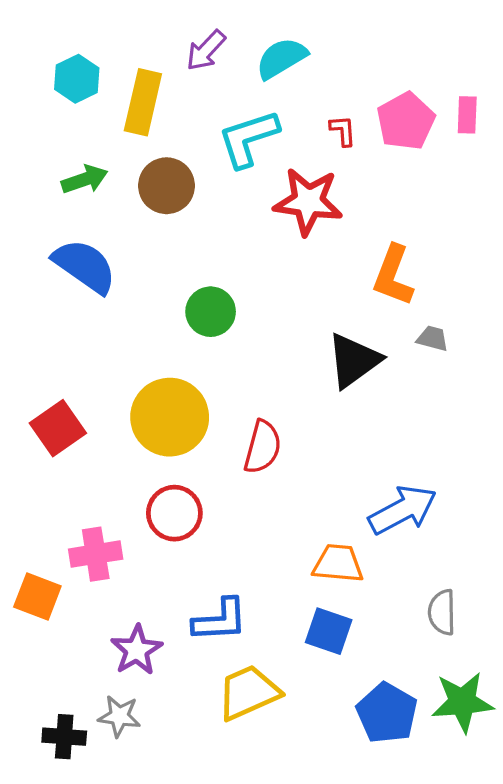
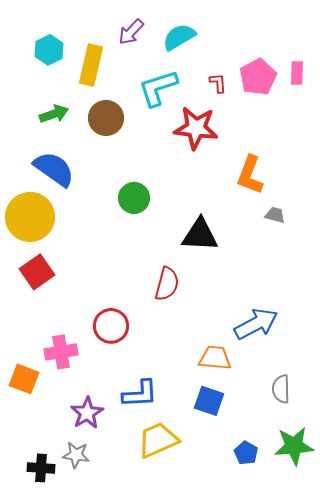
black triangle: (354, 360) -> (200, 235), moved, turned 39
yellow circle: (170, 417) -> (30, 217), moved
blue pentagon: (387, 713) -> (246, 453), size x0.6

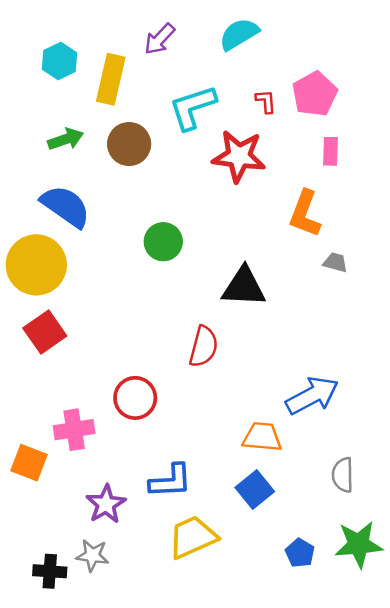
cyan semicircle: (179, 37) -> (239, 34), moved
pink rectangle: (297, 73) -> (331, 151), moved
blue square: (209, 401) -> (255, 490), turned 32

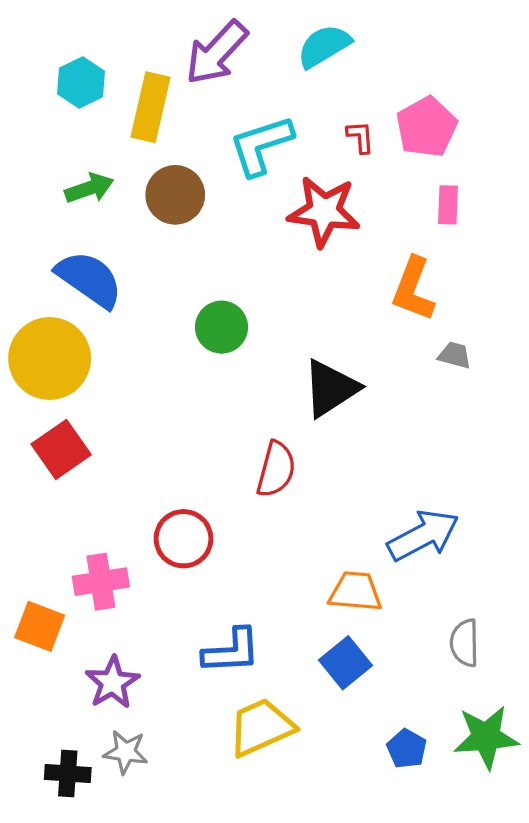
purple arrow: (160, 39) -> (217, 53), size x1.5
black triangle: (244, 287) -> (331, 388), turned -36
purple star: (106, 504) -> (112, 683), moved

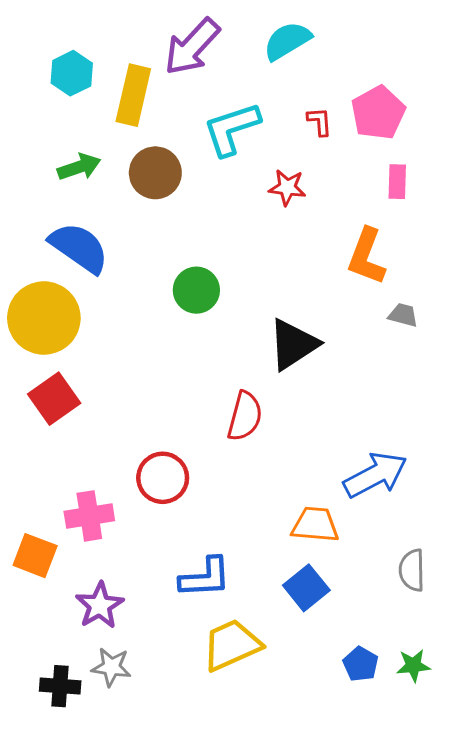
red star: (324, 211) -> (287, 188), size x0.6
green star: (486, 737) -> (413, 666), moved, size x0.6

